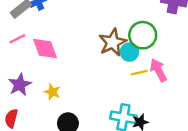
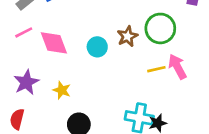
brown star: (113, 42) -> (127, 36), size x0.7
cyan circle: (129, 52) -> (97, 47), moved

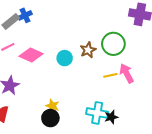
pink diamond: (54, 43) -> (31, 55), turned -45
yellow star: (62, 90) -> (52, 106), moved

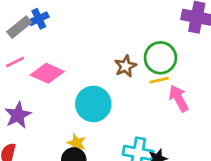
cyan circle: (65, 58) -> (93, 104), moved, size x1.6
yellow line: (110, 75) -> (159, 80), moved

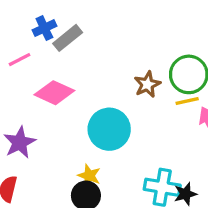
gray rectangle: (19, 27) -> (68, 38), moved
pink line: (15, 62) -> (20, 60), moved

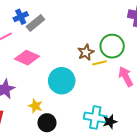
yellow line: (187, 101) -> (99, 63), moved
yellow star: (89, 176) -> (35, 106), moved

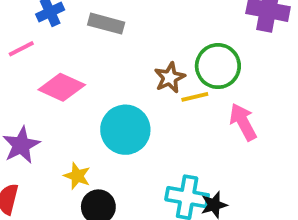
gray rectangle: (35, 23) -> (106, 24), moved, turned 54

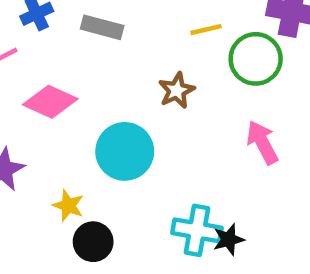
green circle: (218, 66) -> (256, 59), moved
yellow line: (195, 97) -> (206, 30), moved

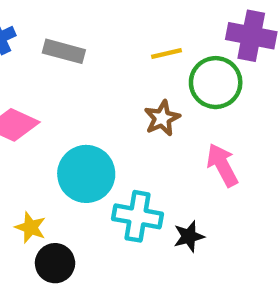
brown star: (177, 90) -> (162, 118), moved
cyan cross: (197, 230) -> (138, 216), moved
black star: (229, 239) -> (189, 236), moved

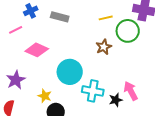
pink arrow: (222, 165) -> (131, 91), moved

